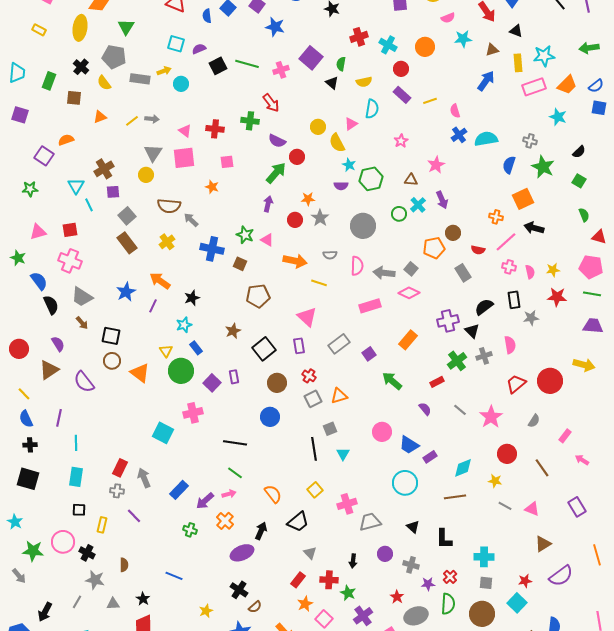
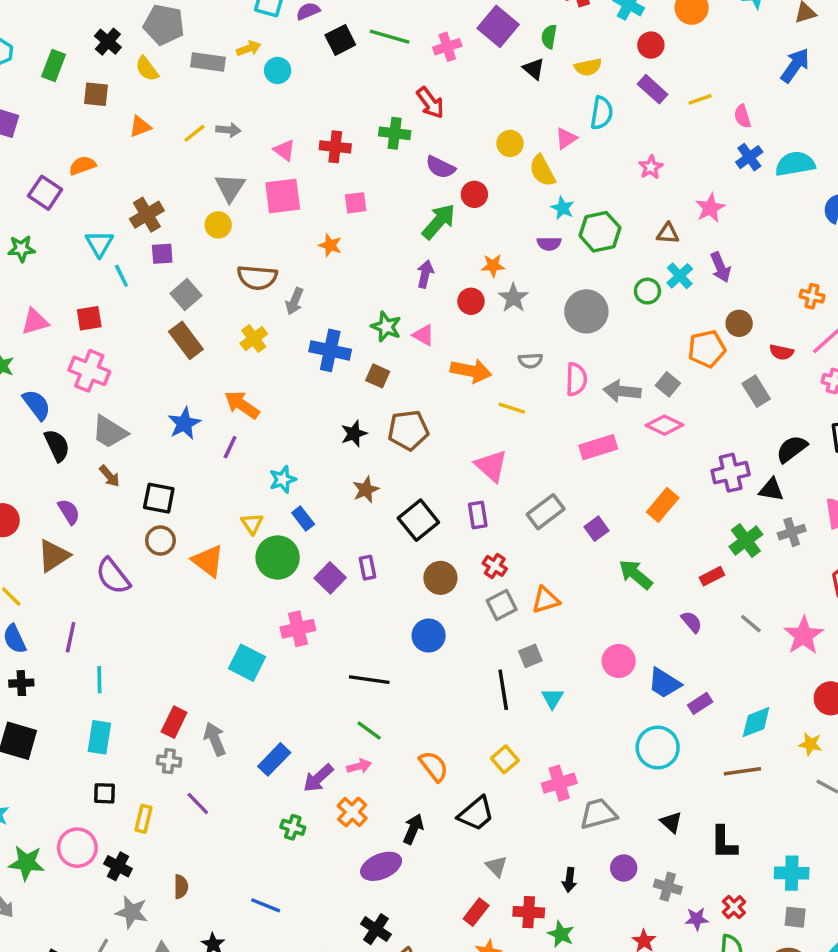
gray arrow: (191, 220) -> (295, 301), turned -112
black star: (192, 298) -> (354, 434), moved
black triangle: (472, 331) -> (771, 490), turned -35

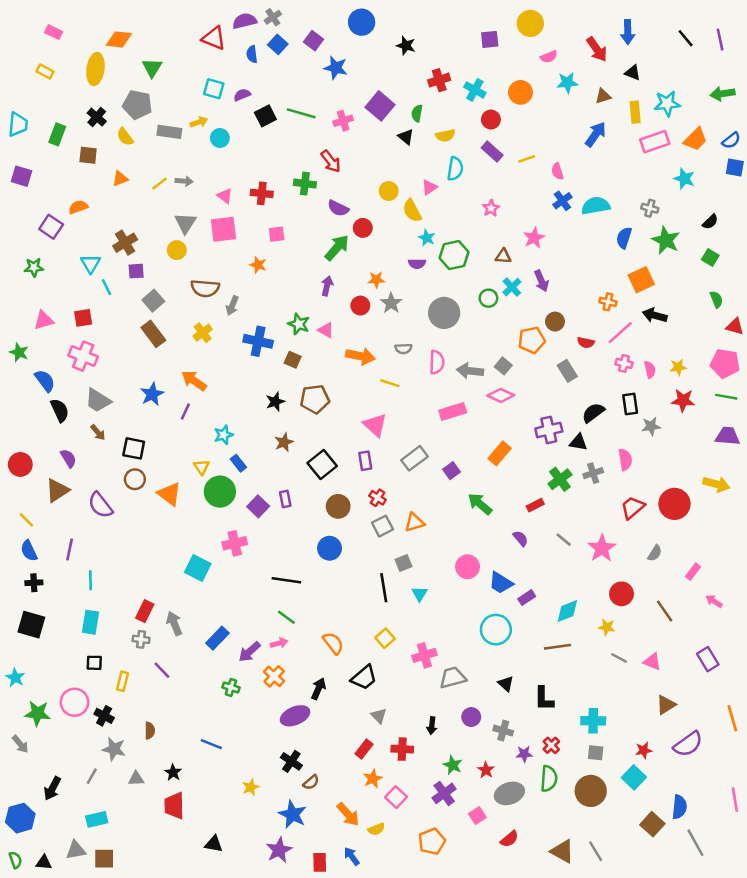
green star: (561, 934) -> (453, 765), moved

